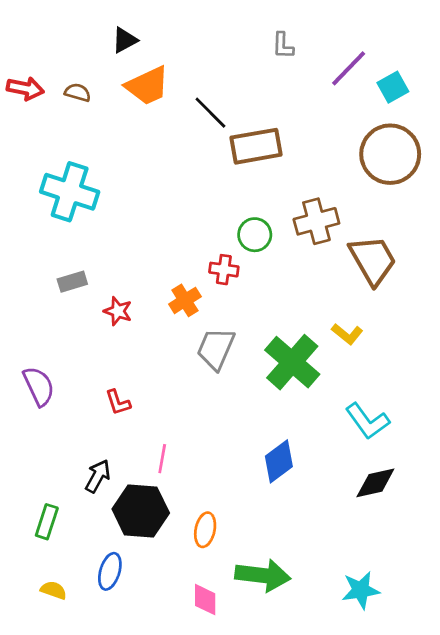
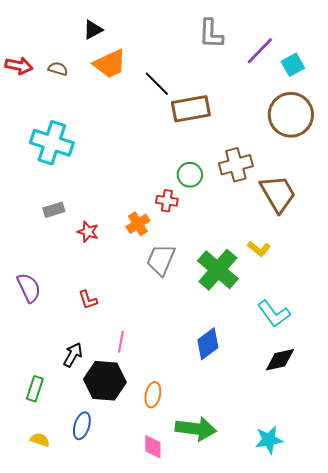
gray L-shape: (283, 46) -> (211, 34), size x1.5

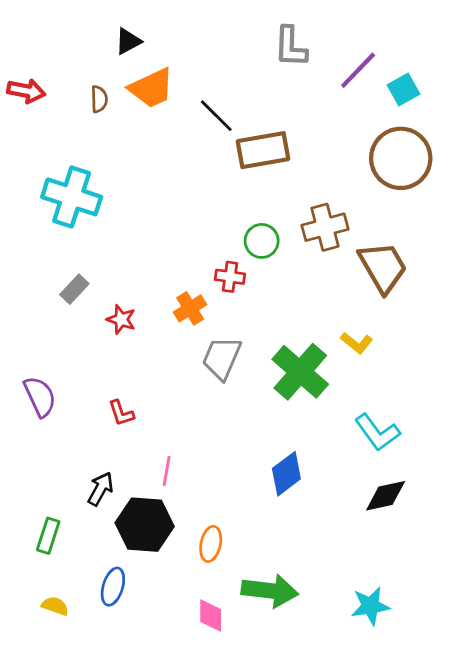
brown semicircle: (58, 69) -> (99, 99), moved, turned 72
gray rectangle: (54, 210) -> (74, 289), turned -30

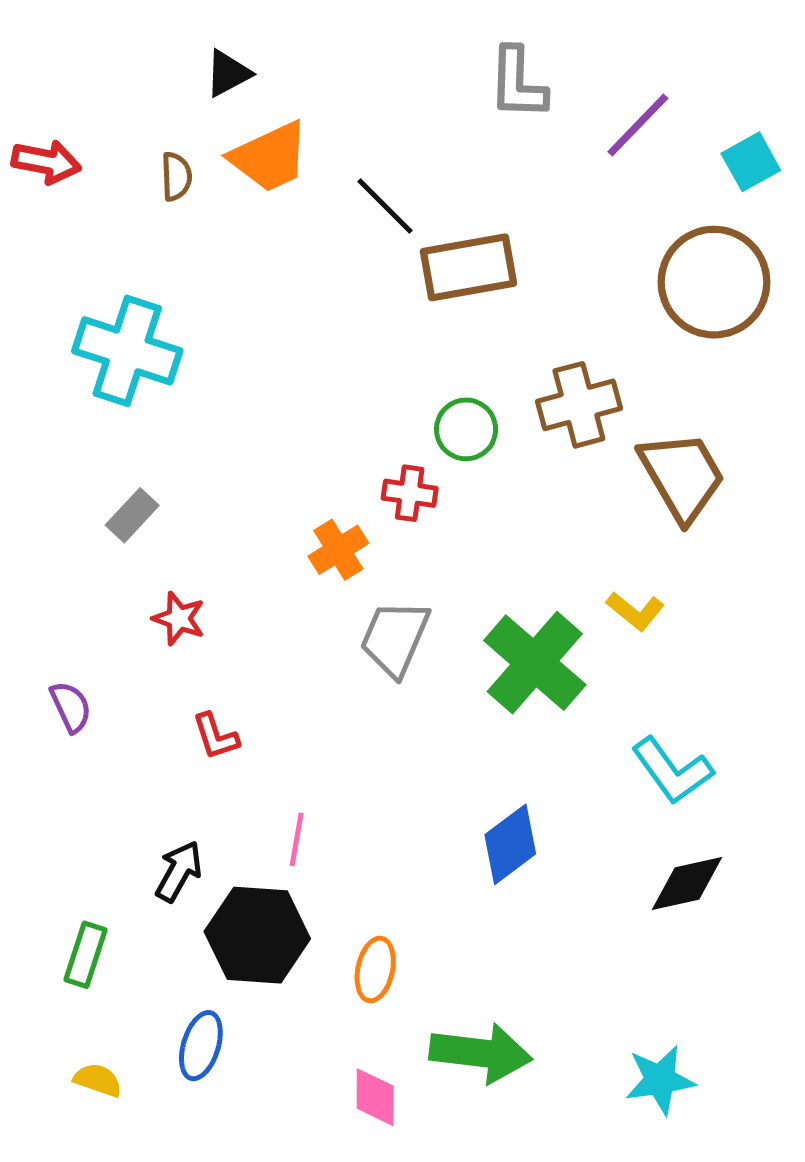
cyan square: (403, 90) -> (751, 162), moved
red star: (121, 319) -> (179, 618), moved
purple semicircle: (40, 397) -> (71, 707), size x0.7

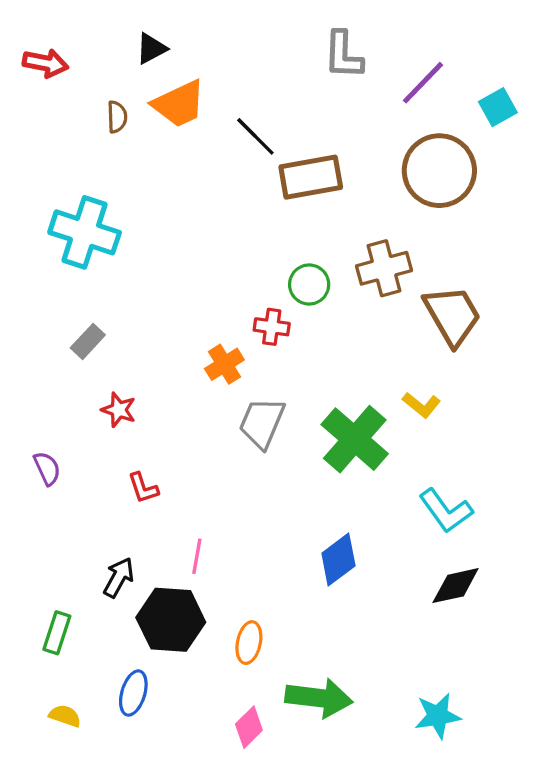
red arrow: (46, 162) -> (45, 63), moved
brown circle: (714, 282) -> (439, 171), moved
pink diamond: (375, 1097) -> (249, 727), turned 45

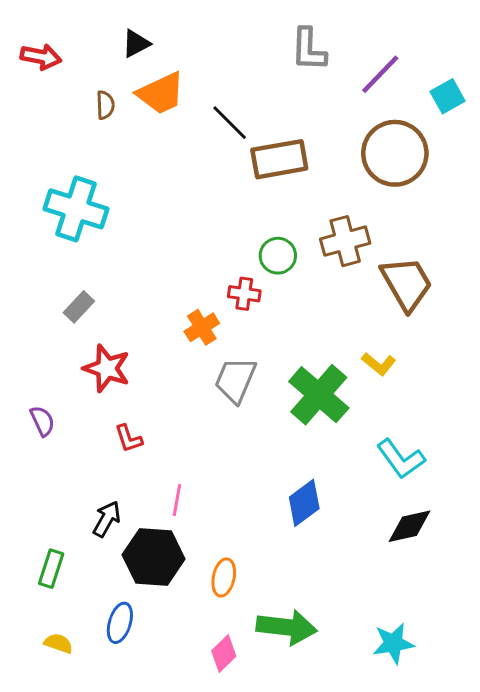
red star: (119, 410) -> (107, 368), size x1.5

